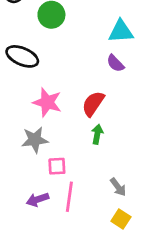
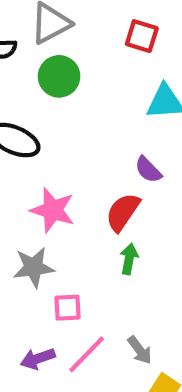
purple semicircle: (115, 63) -> (148, 170), moved
gray arrow: (118, 187) -> (140, 350), moved
pink line: (69, 197) -> (87, 354), turned 36

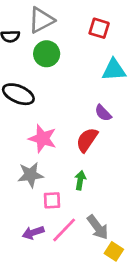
green arrow: (129, 259) -> (80, 180), moved
gray arrow: (140, 350) -> (98, 227), size x1.4

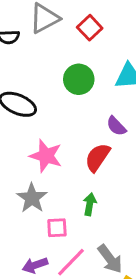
red square: (99, 28) -> (90, 28), moved, turned 30
green circle: (47, 54) -> (79, 79), moved
gray star: (30, 175) -> (32, 198), turned -30

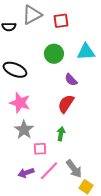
red square: (90, 28) -> (61, 21), turned 35
purple semicircle: (116, 126) -> (71, 80), moved
pink star: (46, 156) -> (20, 103), moved

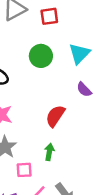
cyan triangle: (86, 52) -> (79, 54), turned -42
purple semicircle: (71, 80) -> (84, 90), moved

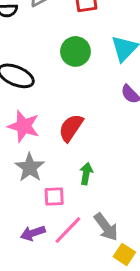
red semicircle: (55, 116) -> (71, 128), moved

